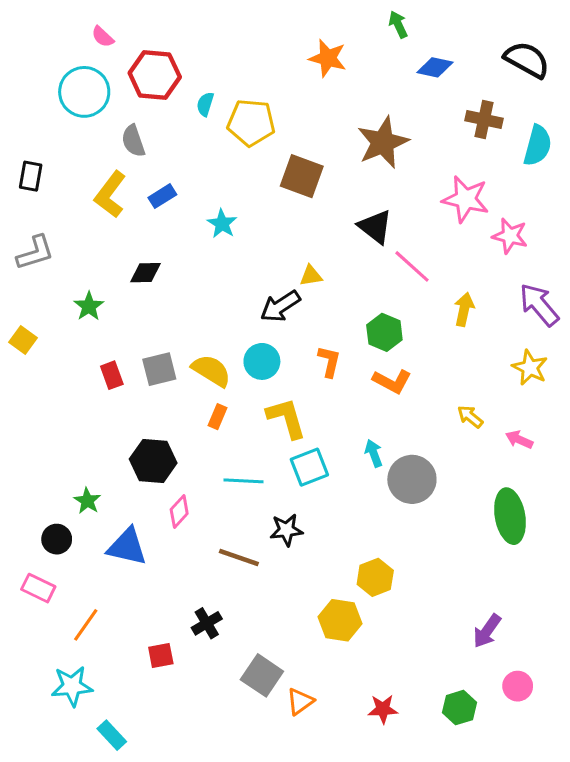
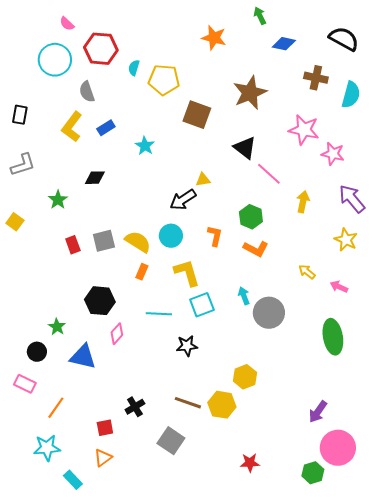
brown line: (239, 557) -> (188, 403), moved
pink circle: (518, 686) -> (338, 448), size x1.8
orange triangle: (300, 701) -> (103, 458), moved
green hexagon: (459, 708) -> (313, 473), moved

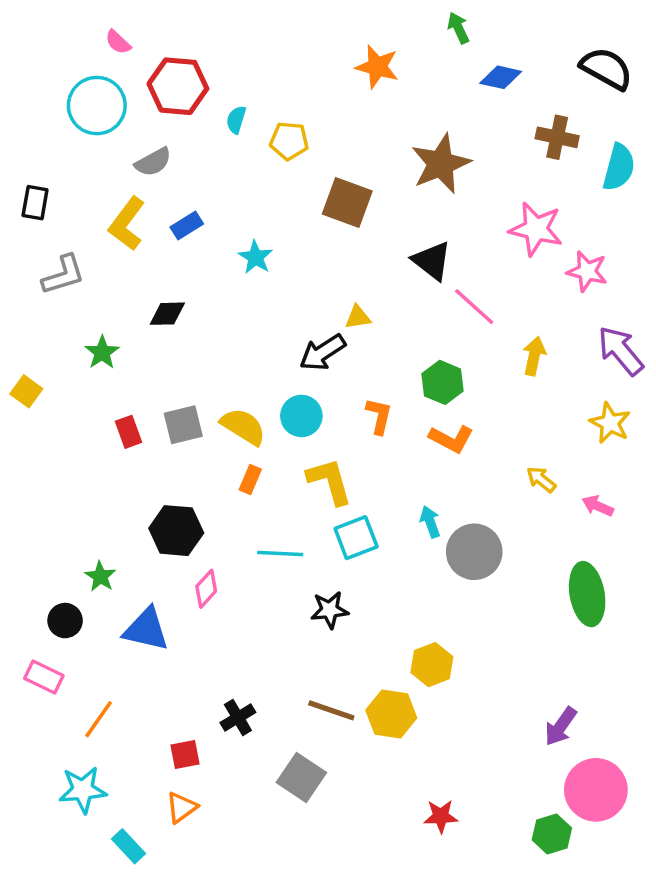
yellow pentagon: (164, 80) -> (289, 141), size x0.7
gray semicircle: (87, 92) -> (153, 162), turned -100
gray L-shape: (23, 165) -> (63, 275), moved

